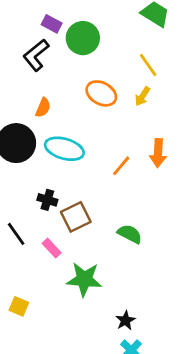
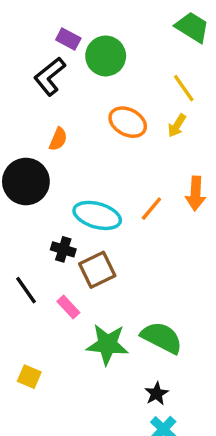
cyan ellipse: (64, 149) -> (97, 215), moved
green semicircle: (130, 234) -> (162, 338), moved, size x1.4

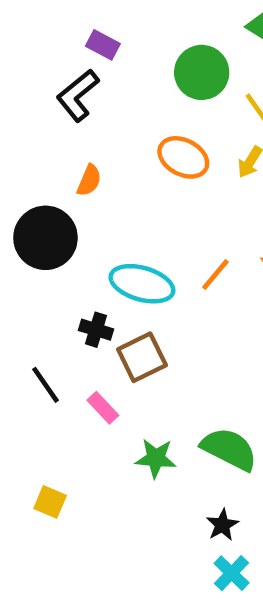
green circle: (106, 56) -> (202, 72), moved
green star: (107, 344) -> (156, 458), size x0.7

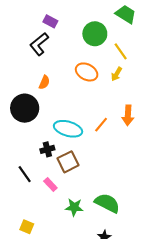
black cross: (96, 330) -> (47, 149), turned -32

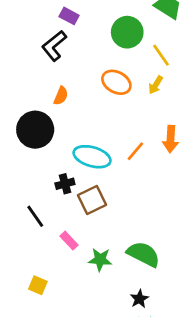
pink rectangle: (50, 184) -> (69, 241), moved

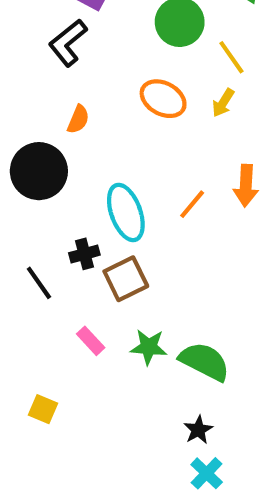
cyan ellipse: (92, 157) -> (126, 212), turned 54
black line: (35, 216) -> (39, 283), moved
green star: (100, 260) -> (149, 347), moved

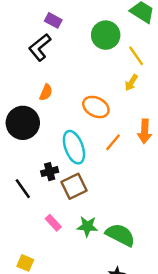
orange ellipse: (163, 99) -> (96, 107), moved

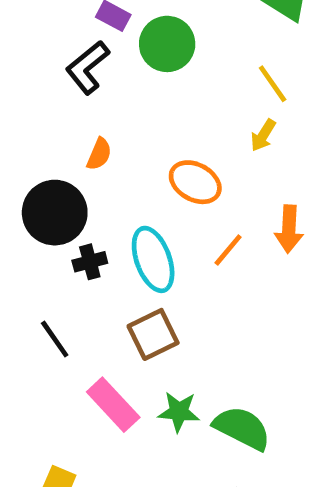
green circle: (106, 35) -> (167, 44), moved
black cross: (50, 172) -> (90, 262), moved
pink rectangle: (53, 223) -> (113, 405), size x1.6

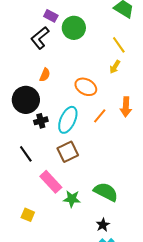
cyan ellipse: (153, 259) -> (68, 120), turned 44
green star: (179, 412) -> (72, 199), moved

